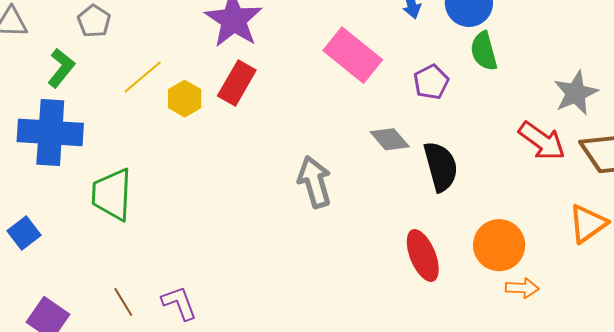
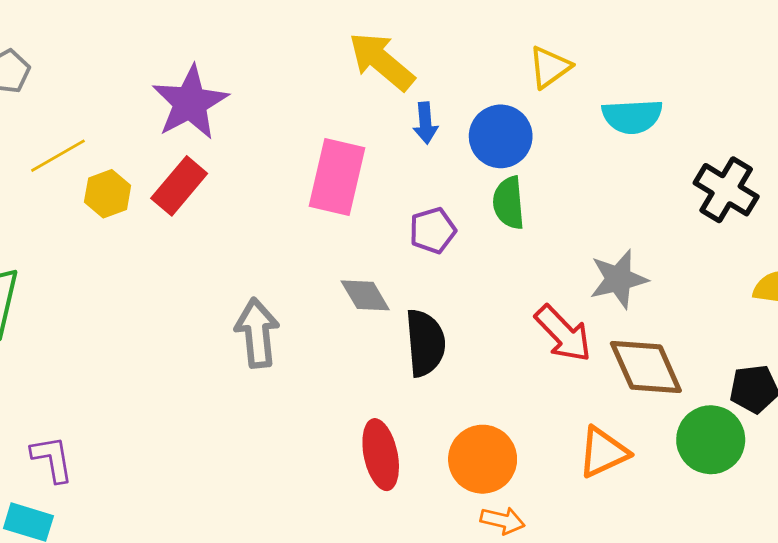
pink rectangle: (353, 55) -> (337, 177), turned 54

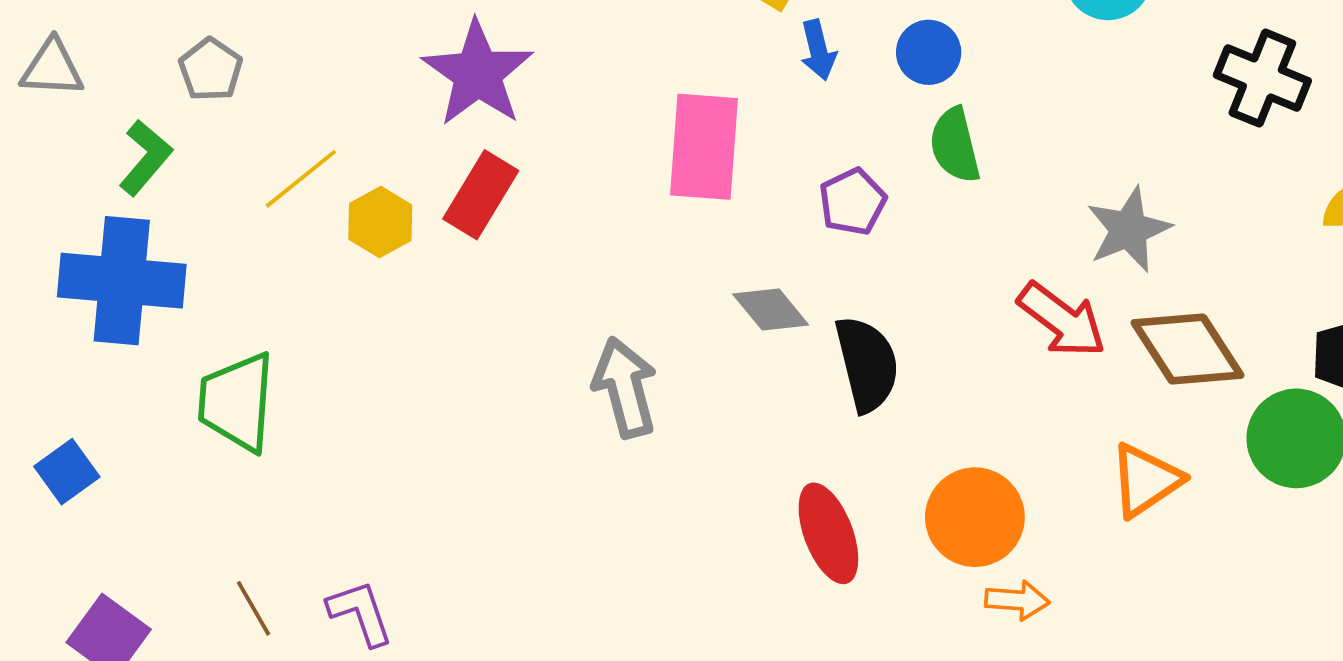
blue circle: (501, 136) -> (929, 52), size x0.7

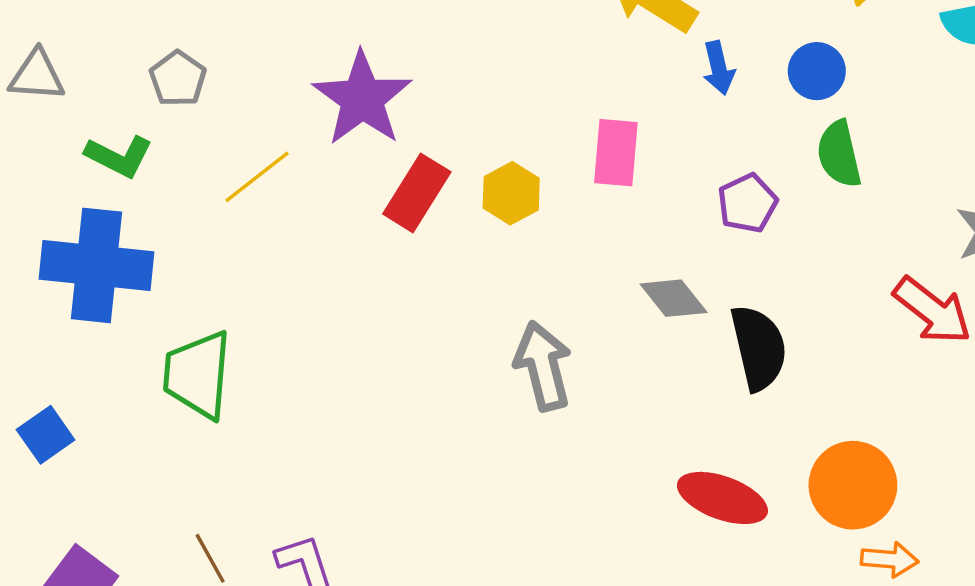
purple star: (478, 74) -> (362, 99), moved
pink rectangle: (704, 147) -> (616, 153), size x0.7
green L-shape: (145, 158) -> (119, 156), turned 76
yellow hexagon: (380, 222) -> (511, 193), moved
red ellipse: (828, 533) -> (722, 498), turned -50

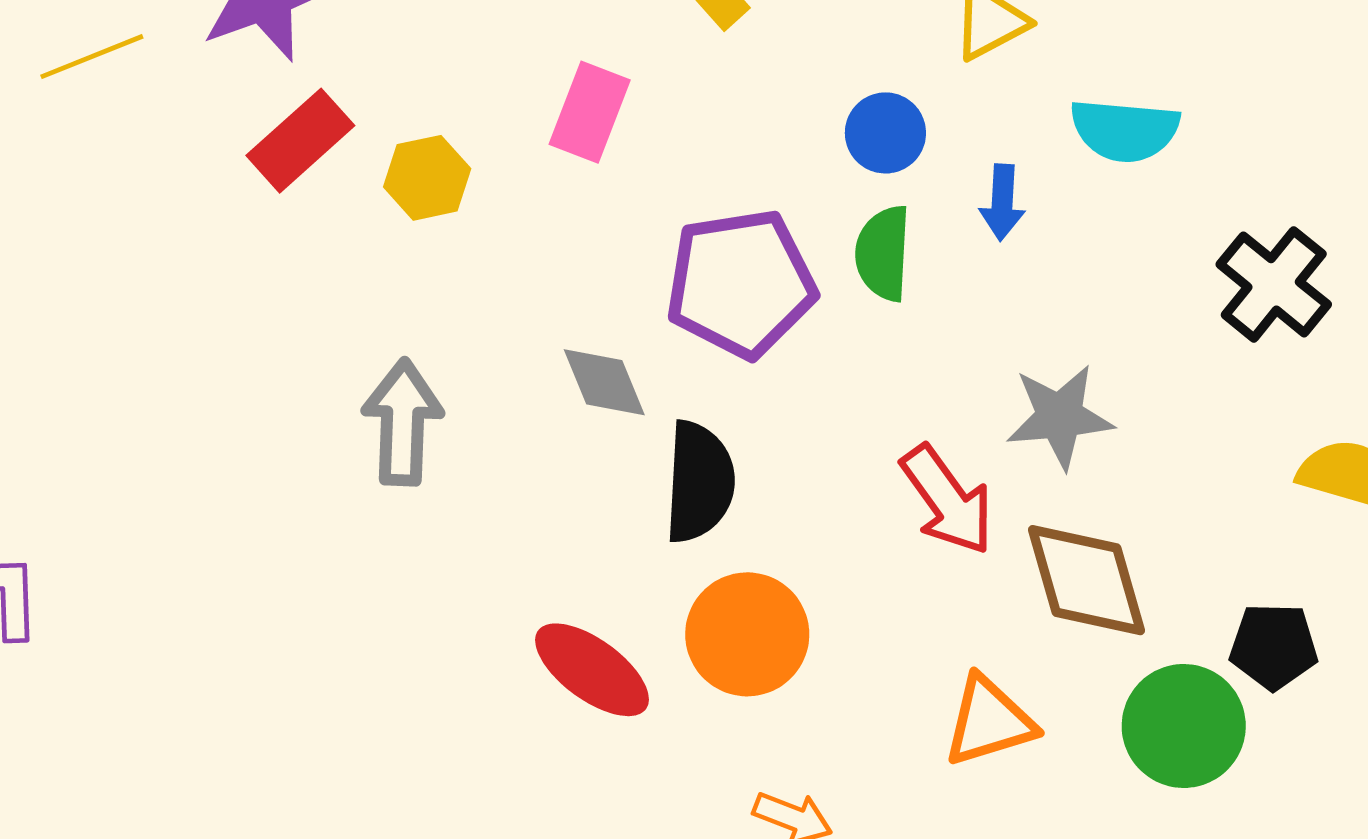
blue arrow: (719, 68) -> (1002, 202), moved
pink rectangle: (616, 153) -> (590, 112), moved
purple pentagon: (747, 203) -> (741, 283), size x1.8
orange circle: (853, 485) -> (747, 634), moved

